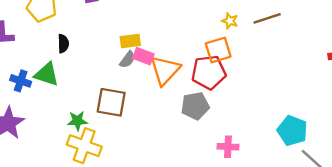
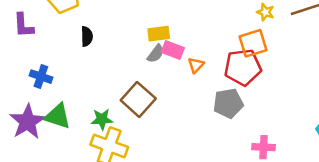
orange triangle: (165, 70) -> (196, 65), size x0.5
green triangle: (47, 74) -> (58, 116), moved
brown square: (111, 102) -> (138, 99), turned 32

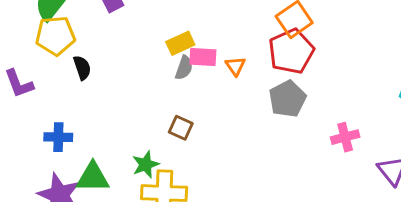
black semicircle: (87, 36) -> (82, 68), moved
brown square: (138, 99) -> (181, 128), size x0.6

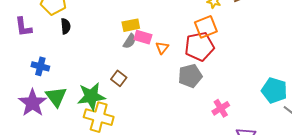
pink cross: (345, 137) -> (221, 108), turned -30
green star: (146, 165) -> (91, 96), size x1.6
green triangle: (93, 177) -> (56, 97), turned 40

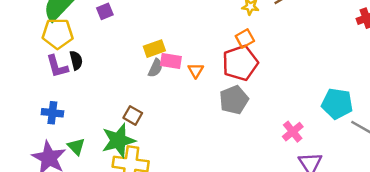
purple L-shape: (23, 27) -> (57, 66), moved
orange square: (206, 27) -> (245, 39), size x0.7
brown square: (119, 78) -> (133, 115), moved
green triangle: (56, 97) -> (76, 147), size x0.7
pink cross: (221, 108) -> (293, 132), moved

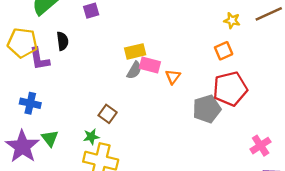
yellow pentagon: (58, 34) -> (22, 43), moved
black semicircle: (76, 60) -> (63, 41), moved
red pentagon: (240, 63) -> (230, 89), moved
green star: (118, 141) -> (91, 137), size x0.5

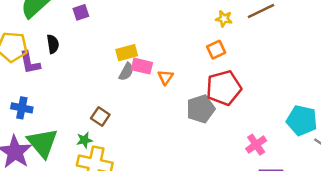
green triangle: (50, 138) -> (43, 143), size x1.8

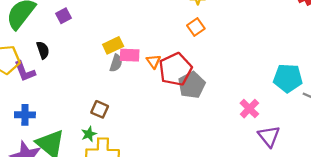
red pentagon: (224, 88) -> (175, 69), moved

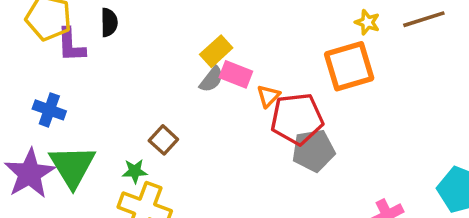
orange square: (196, 27) -> (349, 66), size x1.8
yellow rectangle: (113, 45) -> (216, 51), turned -36

